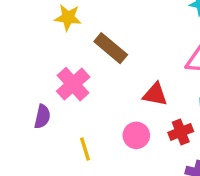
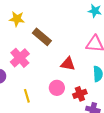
red cross: (181, 132) -> (80, 94), moved

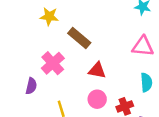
red triangle: (68, 64) -> (97, 70), moved

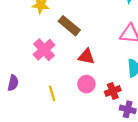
purple semicircle: (31, 86) -> (13, 83), moved

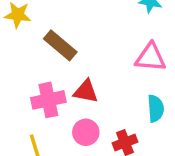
pink cross: (44, 50) -> (48, 100), moved, turned 30

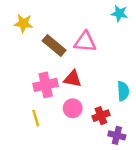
pink triangle: (151, 57) -> (85, 42), moved

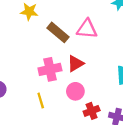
red triangle: (73, 79) -> (75, 64), turned -42
red cross: (101, 116) -> (92, 111), moved

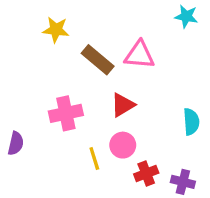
pink cross: (50, 69) -> (66, 113), moved
yellow line: (41, 101) -> (94, 158), moved

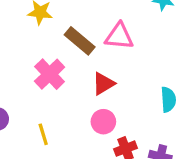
pink cross: (66, 113) -> (50, 74), moved, turned -32
yellow line: (94, 158) -> (43, 134), moved

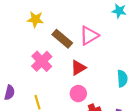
pink triangle: (119, 36) -> (89, 36), turned -36

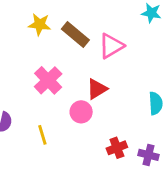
brown rectangle: (62, 39) -> (75, 34), moved
pink circle: (78, 94) -> (81, 112), moved

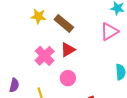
pink triangle: (111, 46) -> (109, 32), moved
red triangle: (97, 89) -> (68, 50), moved

